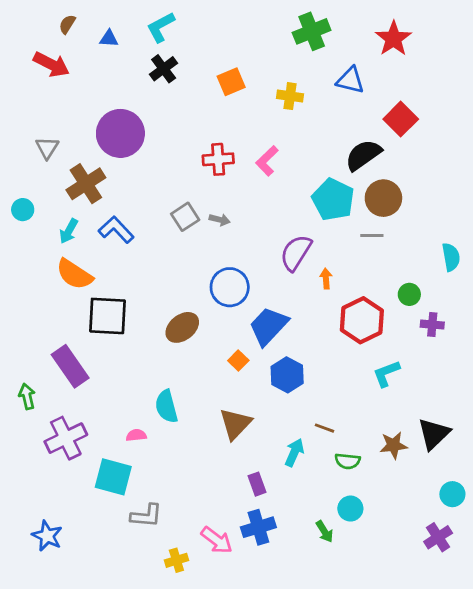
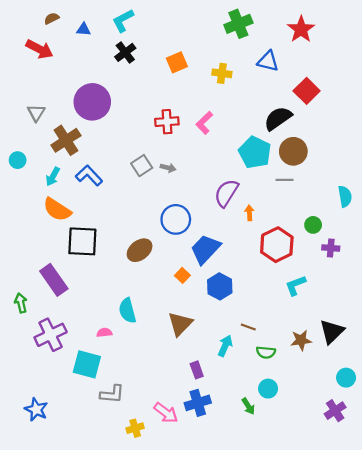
brown semicircle: (67, 24) -> (52, 18), turned 32

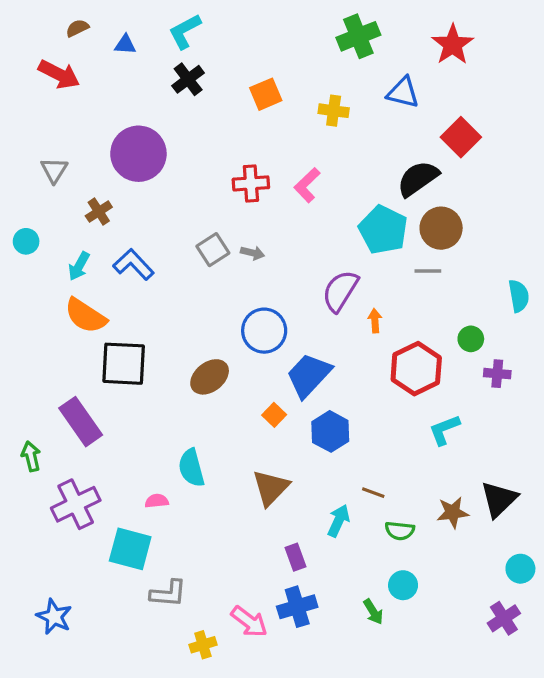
brown cross: (66, 140) -> (99, 212), size x0.6

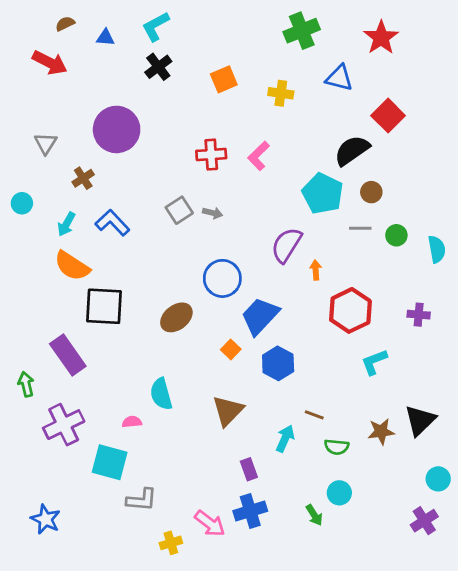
brown circle: (441, 228) -> (371, 192), size x0.6
green circle: (471, 339) -> (396, 235), moved

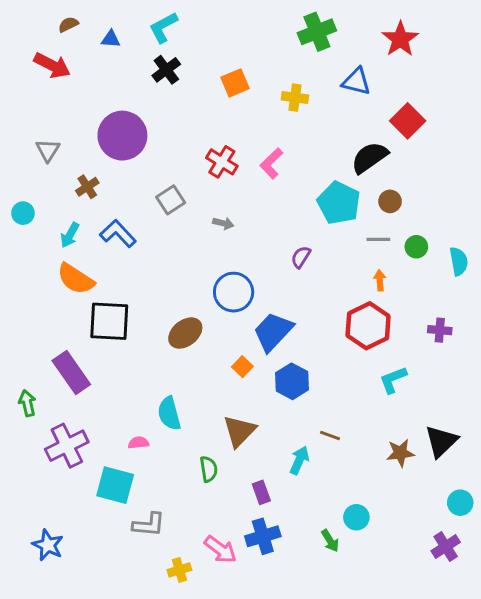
red cross: (211, 155) -> (222, 162), turned 36
gray square: (179, 210) -> (171, 200), moved
purple semicircle: (286, 245) -> (301, 257), size x0.6
orange arrow: (316, 270) -> (380, 280), moved
green semicircle: (337, 447) -> (209, 469), moved, turned -105

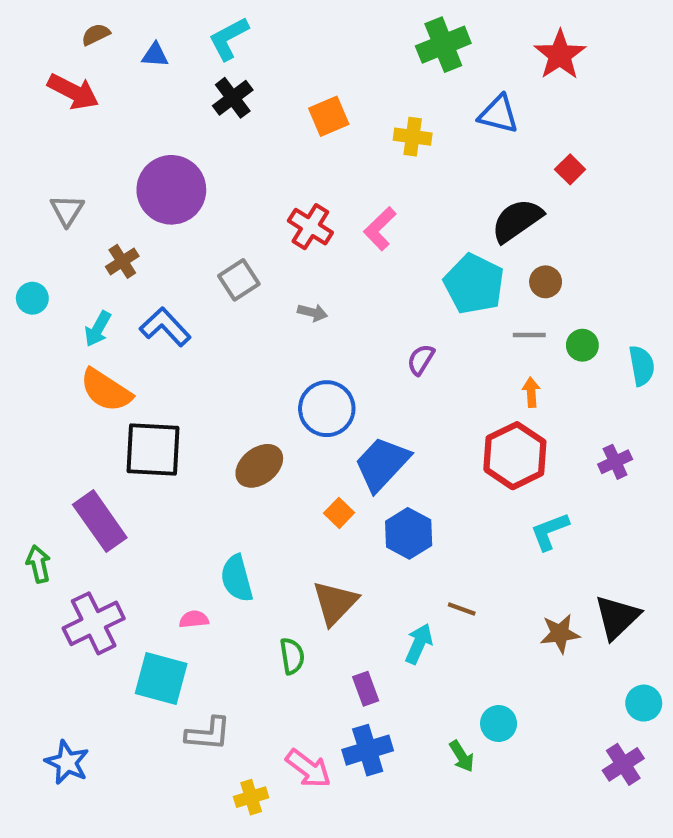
red square: (408, 121) -> (570, 169), size x0.6
purple cross: (440, 330) -> (615, 462), turned -30

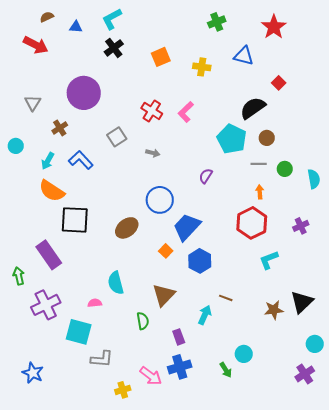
green cross: (443, 45) -> (217, 22), size x0.7

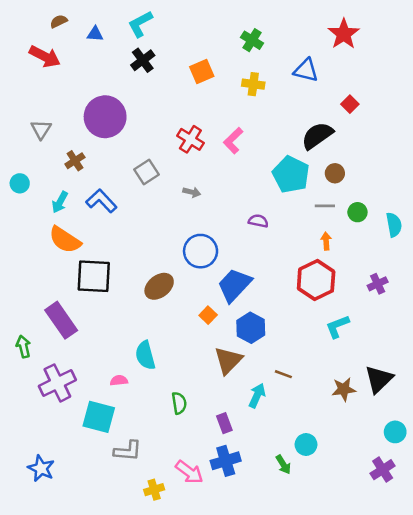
green cross: (217, 22) -> (252, 40), moved, turned -36
purple semicircle: (206, 176) -> (258, 221), turned 70
brown triangle: (164, 295) -> (228, 360), moved

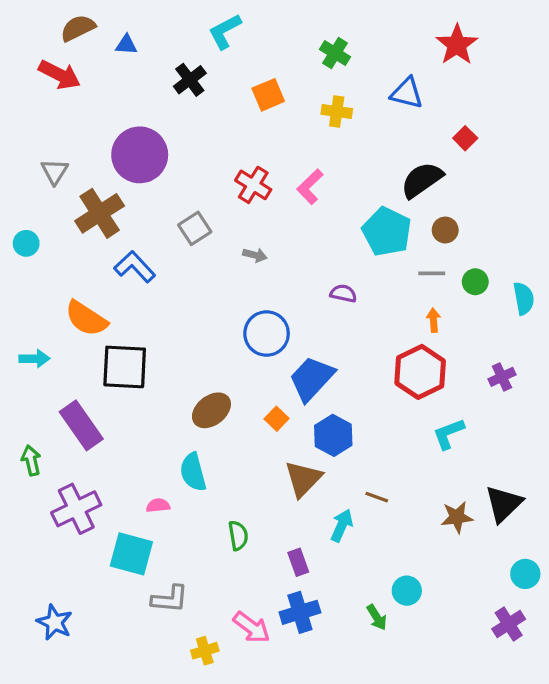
brown semicircle: (59, 21) -> (78, 28), size x1.5
cyan L-shape: (140, 24) -> (225, 31), moved
brown cross: (75, 161) -> (100, 213), size x1.8
cyan arrow: (60, 202) -> (34, 359), moved, turned -120
brown ellipse: (159, 286) -> (211, 410), moved

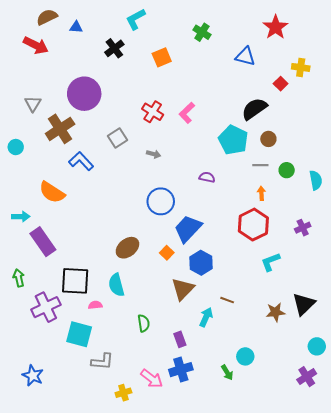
yellow cross: (337, 111) -> (301, 67), moved
black square: (125, 367) -> (75, 281), moved
purple rectangle: (81, 425) -> (43, 242), moved

